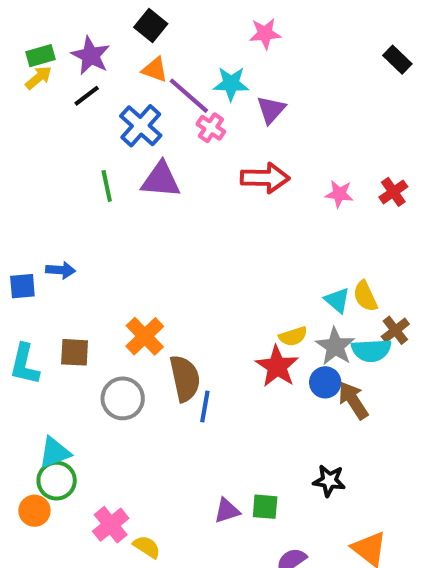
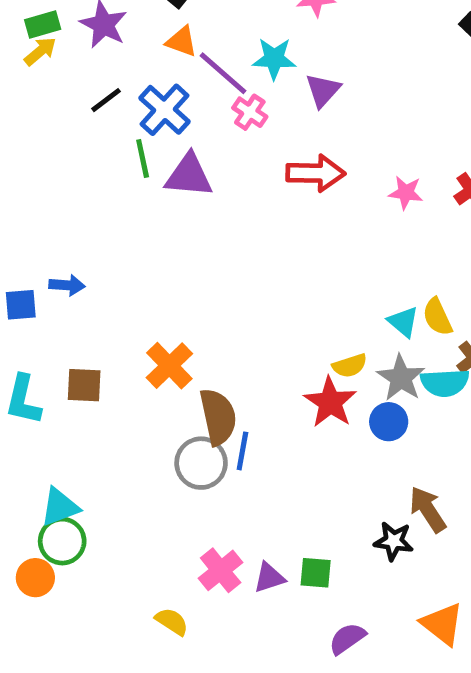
black line: (87, 96) -> (106, 100), moved
green line: (107, 186) -> (143, 159), moved
gray circle: (123, 398) -> (201, 463), moved
brown arrow: (353, 400) -> (428, 509), moved
pink cross: (111, 525) -> (221, 570), moved

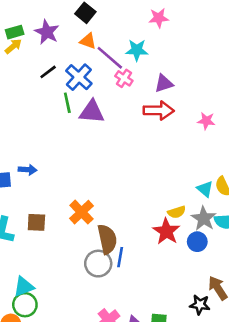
purple triangle: (323, 90) -> (164, 84), moved, turned 30

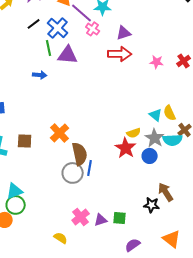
blue arrow: (27, 170) -> (40, 75), moved

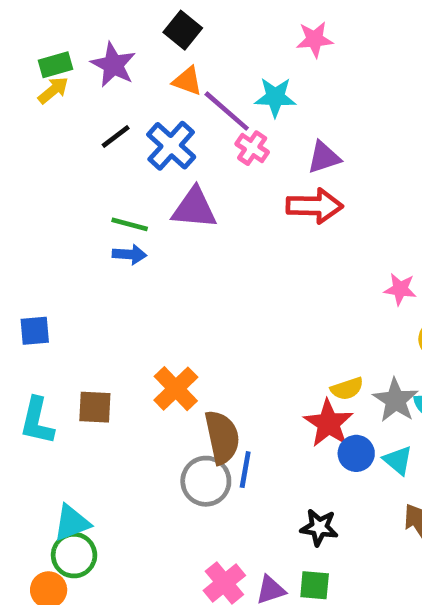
green line: (49, 48) -> (130, 224), moved, turned -63
pink star: (157, 62) -> (400, 289), moved
cyan triangle: (156, 115) -> (398, 460), moved
blue circle: (150, 156) -> (356, 453), moved
black star: (152, 205) -> (319, 527), moved

